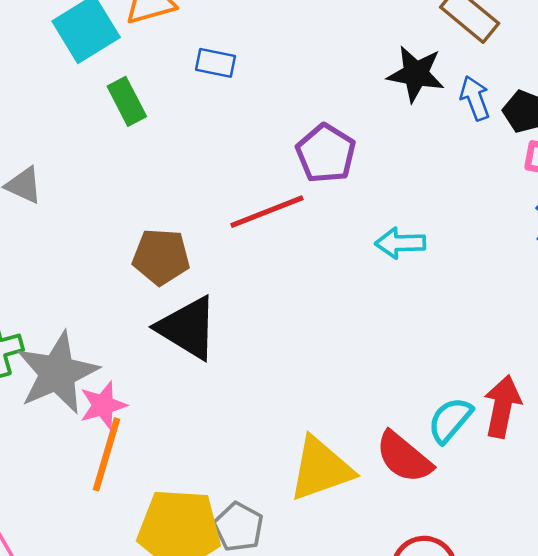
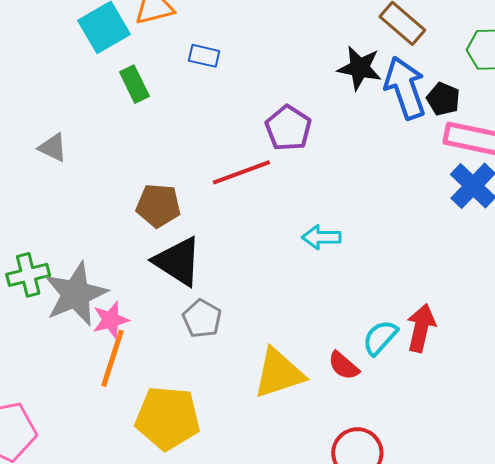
blue arrow: (475, 98) -> (405, 88), size x1.8
cyan arrow: (400, 243) -> (321, 237), moved
red semicircle: (404, 457) -> (344, 366), size x0.7
gray pentagon: (239, 527) -> (202, 319), moved

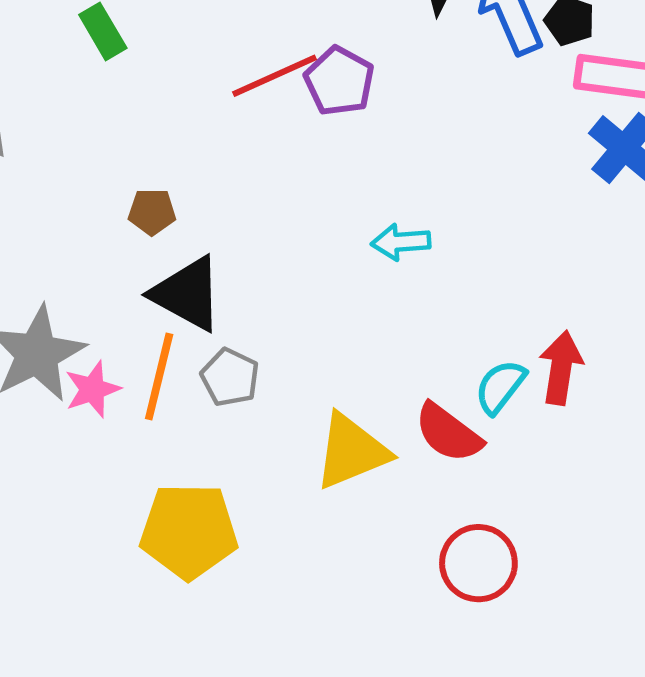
red line: (241, 172) -> (274, 76), moved
brown pentagon: (158, 206) -> (152, 212), size x0.7
orange line: (112, 358) -> (159, 376), moved
red semicircle: (344, 366) -> (448, 433), size x1.4

